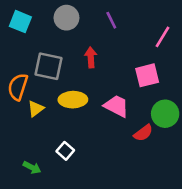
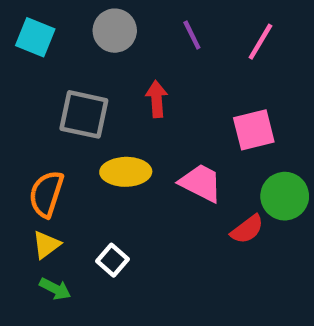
pink line: (163, 37) -> (260, 42), moved
orange semicircle: (18, 87) -> (46, 194), moved
yellow triangle: (36, 109) -> (46, 245), moved

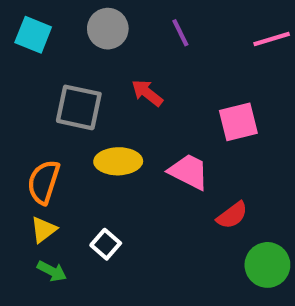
pink line: (260, 42) -> (272, 39), moved, turned 42
red arrow: (157, 99) -> (147, 93), turned -48
green circle: (285, 196) -> (267, 265), moved

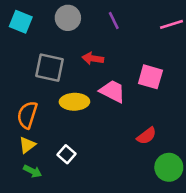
red arrow: (147, 93) -> (93, 58), turned -30
pink square: (238, 122) -> (150, 77), turned 30
pink trapezoid: (189, 172) -> (112, 91), moved

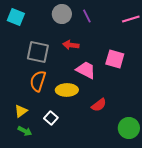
gray circle: (68, 18) -> (62, 14), moved
yellow ellipse: (74, 102) -> (67, 90), moved
orange semicircle: (27, 115) -> (38, 81), moved
red semicircle: (147, 136) -> (99, 105), moved

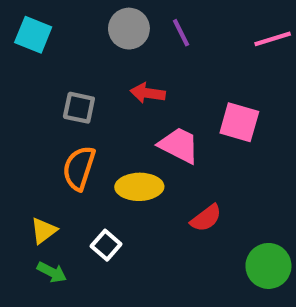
gray square: (38, 52) -> (79, 108), size x0.7

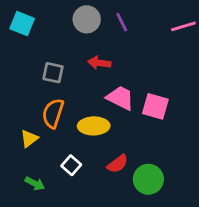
pink square: (239, 122) -> (155, 106), moved
red semicircle: (206, 218) -> (118, 164), moved
yellow triangle: (44, 231) -> (29, 139), moved
green circle: (268, 266) -> (148, 179), moved

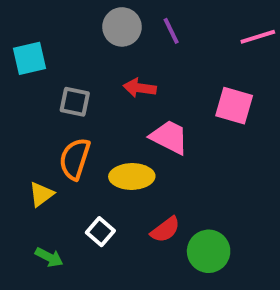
cyan square: (22, 24) -> (30, 58), moved, turned -35
pink square: (155, 106) -> (234, 106), moved

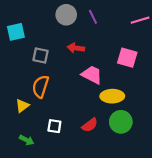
yellow ellipse: (132, 176) -> (112, 96), moved
white square: (100, 232) -> (54, 126), turned -32
green circle: (209, 251) -> (121, 122), moved

